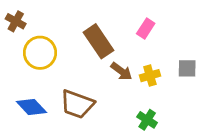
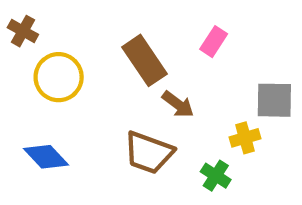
gray square: (187, 68) -> (274, 100), size x1.4
yellow cross: (150, 76) -> (245, 138), moved
brown trapezoid: (77, 104) -> (149, 153), moved

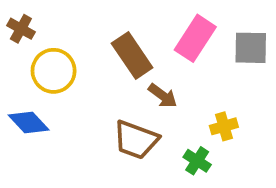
pink rectangle: (214, 42) -> (195, 38), size x1.6
gray square: (274, 100) -> (251, 48), moved
blue diamond: (46, 157) -> (29, 123), moved

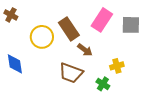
yellow circle: (54, 71) -> (42, 37), moved
blue diamond: (29, 123) -> (15, 64), turned 35

